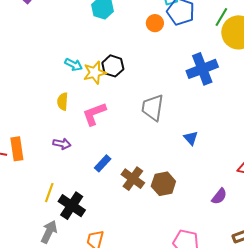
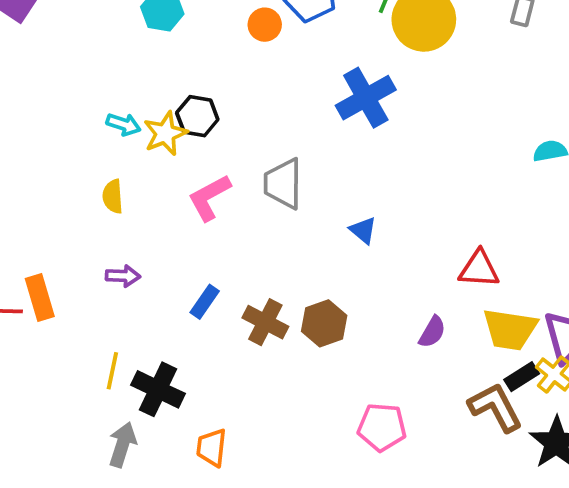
pink L-shape: (94, 114) -> (209, 198), moved

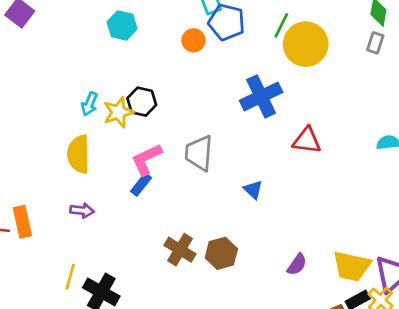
cyan arrow: (123, 124) -> (89, 104), turned 90
yellow semicircle: (113, 196) -> (78, 154), size x1.6
red triangle: (479, 269) -> (307, 141), moved
blue rectangle: (205, 302) -> (141, 184), moved

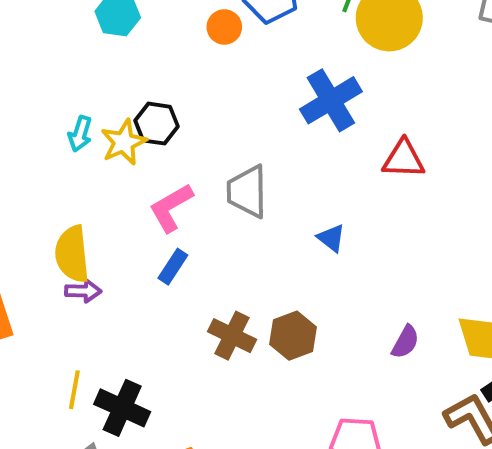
yellow semicircle: (78, 154) -> (72, 254), moved
blue rectangle: (141, 184) -> (173, 267), moved

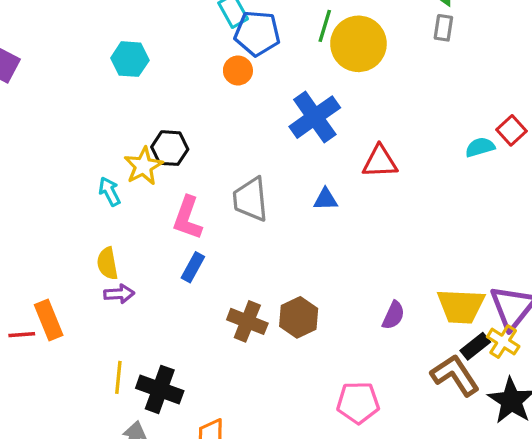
orange circle: (224, 27) -> (238, 70), moved
cyan arrow: (80, 134) -> (109, 191), moved, turned 140
pink L-shape: (171, 208) -> (187, 218), turned -36
blue triangle: (331, 238) -> (326, 199), moved, turned -35
yellow semicircle: (72, 254) -> (107, 263), size x0.7

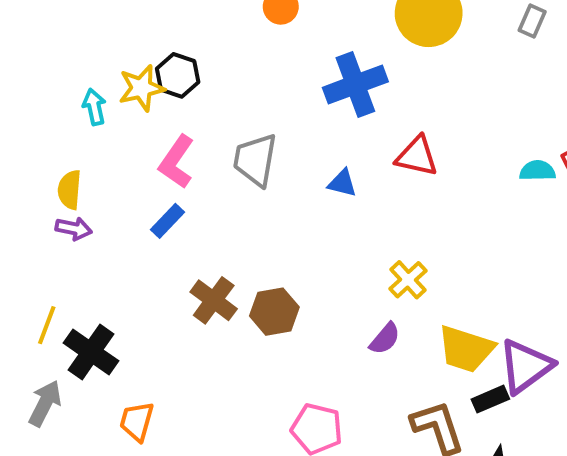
yellow cross: (503, 342) -> (408, 280), moved
black rectangle: (475, 346) -> (490, 399), moved

